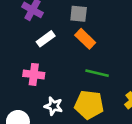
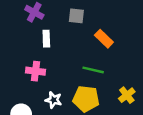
white rectangle: (46, 39) -> (46, 39), turned -56
orange rectangle: (85, 39) -> (104, 39), moved

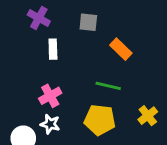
pink cross: (36, 71) -> (50, 96), moved, turned -36
white star: (54, 100) -> (50, 124), moved

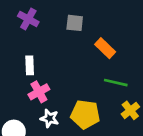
white rectangle: (53, 49) -> (30, 65), moved
green line: (108, 86) -> (116, 83), moved
white star: (50, 124) -> (50, 118), moved

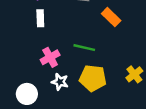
white rectangle: (30, 65) -> (40, 18), moved
green line: (116, 83) -> (84, 48), moved

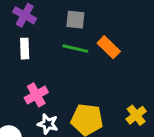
green line: (84, 48) -> (75, 49), moved

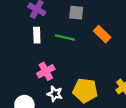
green line: (75, 49) -> (65, 37), moved

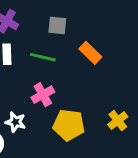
pink cross: (46, 71) -> (43, 95), moved
white star: (55, 94) -> (15, 122), moved

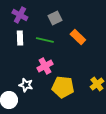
gray square: (57, 25) -> (55, 18), turned -32

